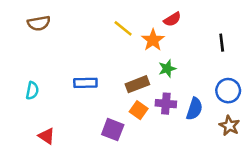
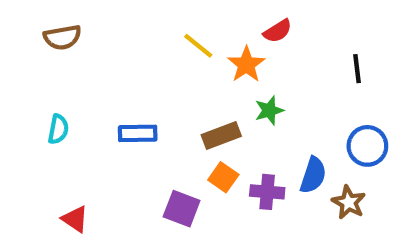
cyan semicircle: (32, 91) -> (58, 129), moved
purple cross: (166, 104) -> (267, 192), moved
brown star: (229, 126) -> (349, 202), moved

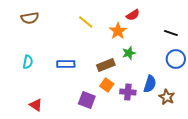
yellow line: (198, 46) -> (86, 22), moved
black line: (357, 69) -> (171, 33), turned -64
blue circle: (367, 146) -> (176, 59), moved

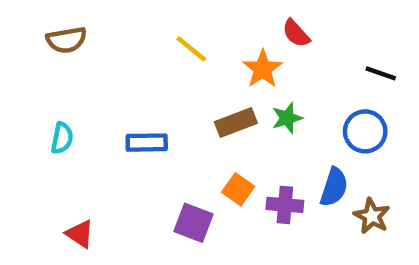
red semicircle: (133, 15) -> (296, 33), turned 80
blue circle: (176, 59) -> (365, 131), moved
brown rectangle: (106, 65) -> (236, 122), moved

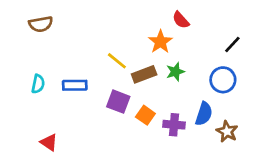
yellow line: (191, 49) -> (117, 61), moved
black line: (381, 73) -> (232, 44), turned -66
blue rectangle: (147, 143) -> (75, 85), moved
purple square: (194, 223) -> (118, 102), moved

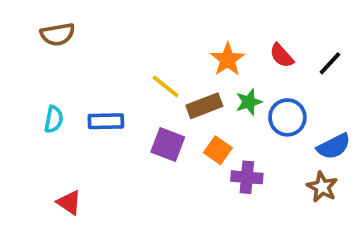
red semicircle: (181, 20) -> (282, 56), moved
blue circle: (223, 80) -> (287, 117), moved
blue semicircle: (204, 114) -> (334, 146), moved, turned 45
orange square: (145, 115) -> (218, 150), moved

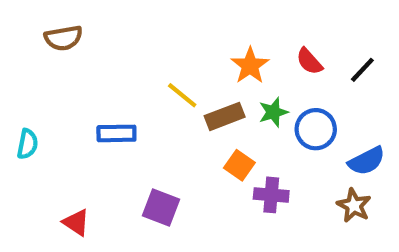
cyan semicircle: (54, 119) -> (27, 144), moved
purple square: (168, 144) -> (161, 208), moved

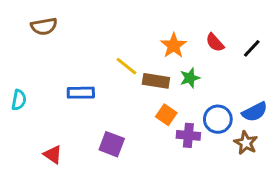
brown rectangle: (225, 116) -> (156, 81), turned 30
blue circle: (316, 129) -> (218, 119), moved

